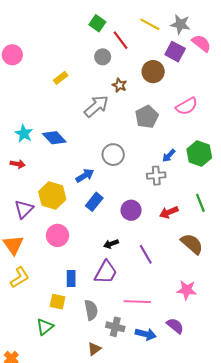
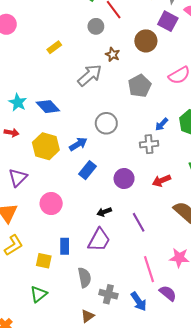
yellow hexagon: (52, 196) -> (46, 146), moved
yellow square: (57, 302) -> (44, 261), moved
pink line: (137, 302) -> (149, 269), moved, turned 70
blue arrow: (146, 334) -> (139, 301), turned 42

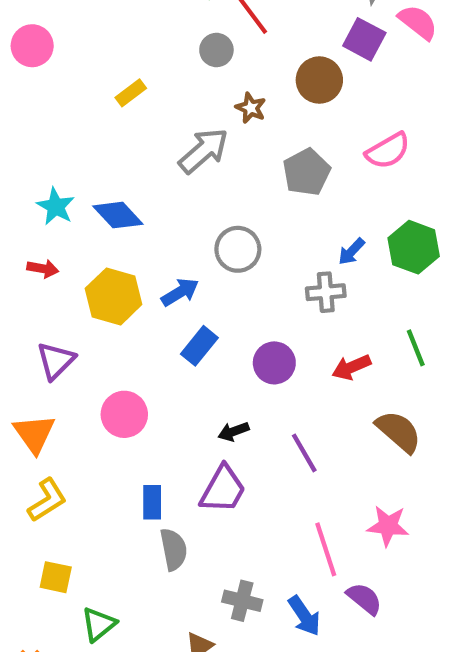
yellow square: (44, 261) -> (56, 577), moved
gray semicircle: (84, 278) -> (174, 549), moved
green triangle: (39, 294) -> (99, 624), moved

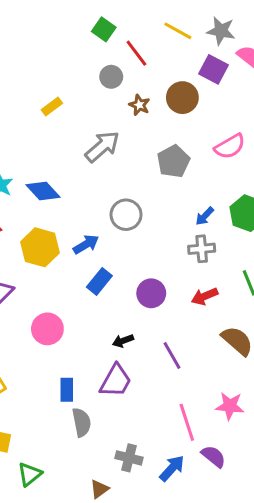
brown star: (251, 108) -> (139, 105), moved
gray cross: (326, 292) -> (202, 249), moved
blue arrow: (304, 616) -> (172, 468), turned -104

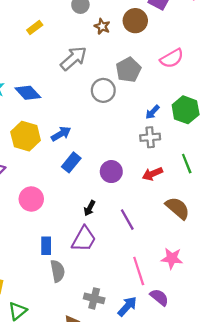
gray circle: (126, 215) -> (103, 90), moved
black arrow: (123, 341) -> (90, 208), turned -42

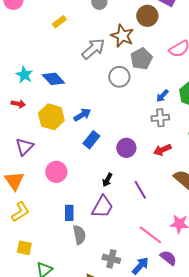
brown star: (102, 26) -> (122, 36), moved, size x1.6
pink line: (139, 271) -> (150, 235), turned -35

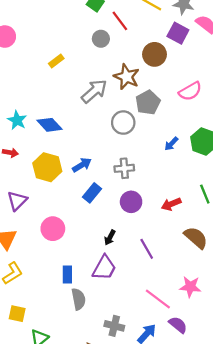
gray cross: (160, 118) -> (124, 168), moved

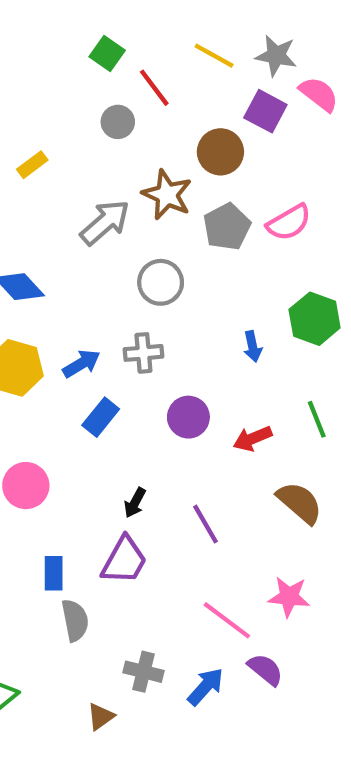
gray pentagon: (148, 102) -> (227, 227), moved
blue arrow: (171, 144) -> (253, 347), moved, turned -56
gray cross: (124, 168) -> (143, 353), moved
purple circle: (131, 202) -> (188, 417), moved

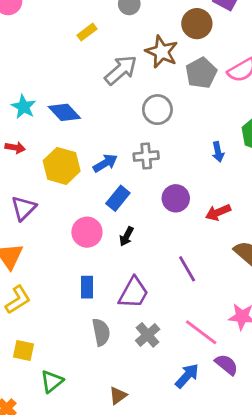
yellow rectangle: (32, 165) -> (87, 32), moved
pink circle: (26, 486) -> (87, 232), moved
black arrow: (135, 503) -> (126, 236), moved
blue rectangle: (54, 573) -> (87, 287), moved
gray cross: (143, 672) -> (148, 335), moved, turned 35

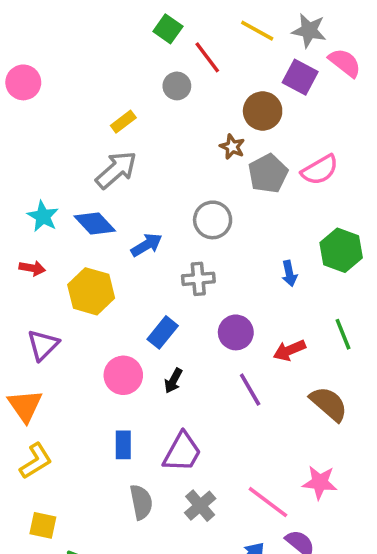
brown star: (162, 52) -> (232, 147), moved, size x0.6
gray arrow: (121, 70) -> (116, 170), moved
blue arrow: (105, 163) -> (147, 245), moved
purple line: (187, 269) -> (250, 390), moved

